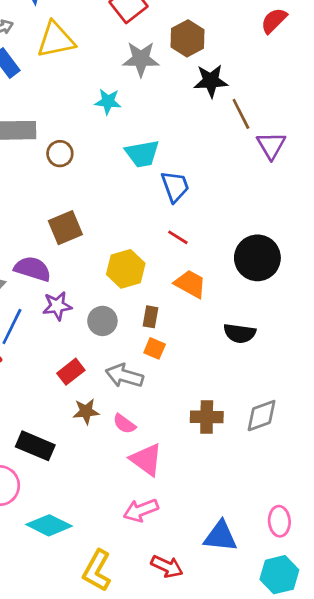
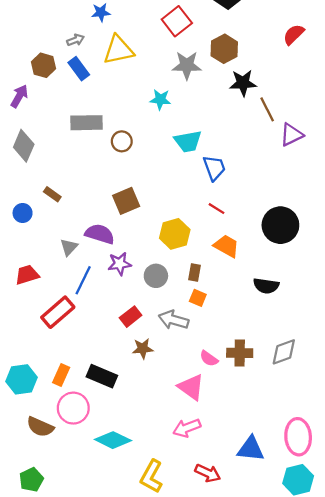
purple triangle: (271, 145) -> (291, 135), turned 35
pink semicircle: (124, 424) -> (209, 358), moved
pink ellipse: (279, 521) -> (298, 437), size x1.5

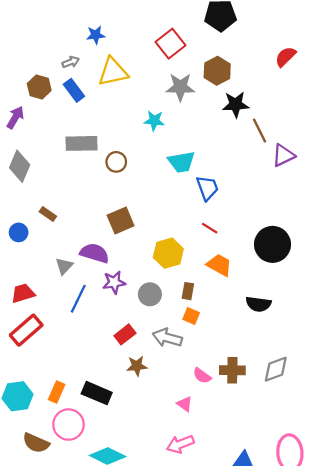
red rectangle: (58, 312) -> (26, 330), moved
pink triangle: (191, 387) -> (185, 404), size x0.6

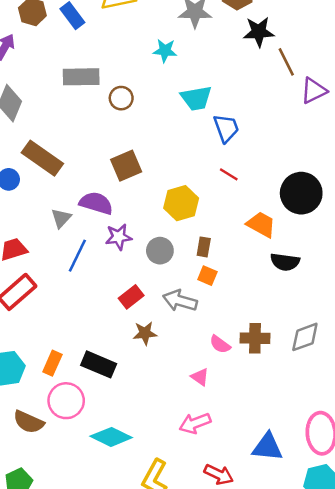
brown rectangle: (48, 214) -> (42, 158), size x2.0
orange trapezoid: (219, 265) -> (261, 224), moved

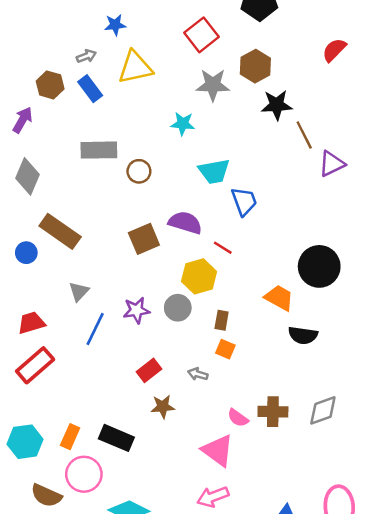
red line: (229, 174) -> (223, 248), moved
purple semicircle: (96, 203) -> (185, 223), moved
gray circle: (160, 251) -> (178, 308), moved
gray arrow: (180, 301) -> (198, 374), size x0.6
pink triangle: (200, 377) -> (218, 450), size x1.8

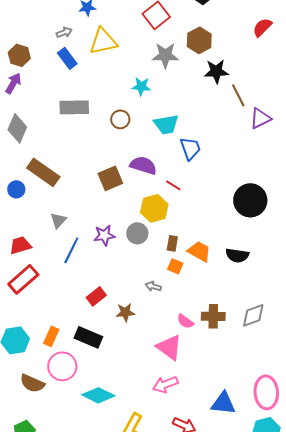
brown hexagon: (50, 85) -> (19, 55), moved
brown circle: (139, 171) -> (120, 119), moved
orange trapezoid: (279, 298) -> (199, 251), moved
red rectangle: (149, 370) -> (96, 296), moved

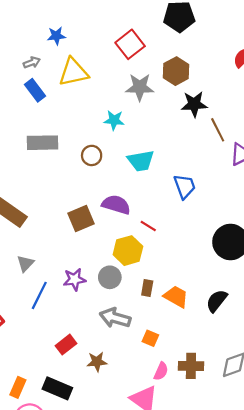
blue trapezoid: (190, 148) -> (185, 186), moved
black semicircle: (237, 255) -> (217, 301), turned 120
orange square: (175, 266) -> (150, 338), moved
gray arrow: (153, 286) -> (115, 318), moved, size x1.8
pink semicircle: (185, 321) -> (161, 371), turned -102

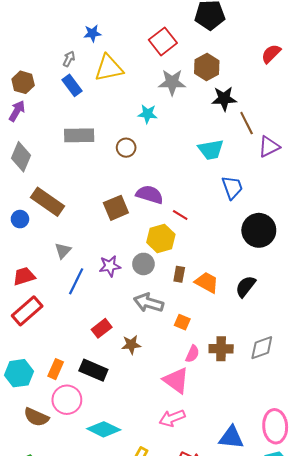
gray arrow: (32, 63) -> (69, 59), turned -42
cyan trapezoid: (141, 161) -> (211, 150), moved
blue trapezoid: (185, 186) -> (232, 187), moved

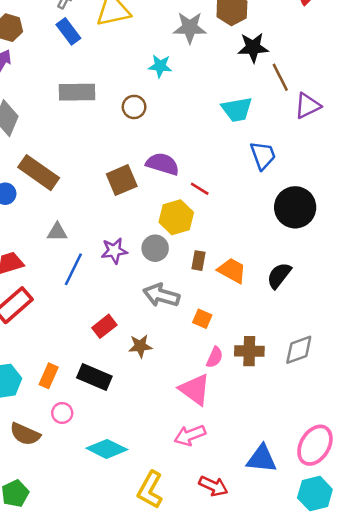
gray triangle: (63, 251) -> (57, 232), turned 48
pink circle: (67, 400) -> (62, 413), size x0.6
pink ellipse: (275, 426) -> (315, 445), turned 36

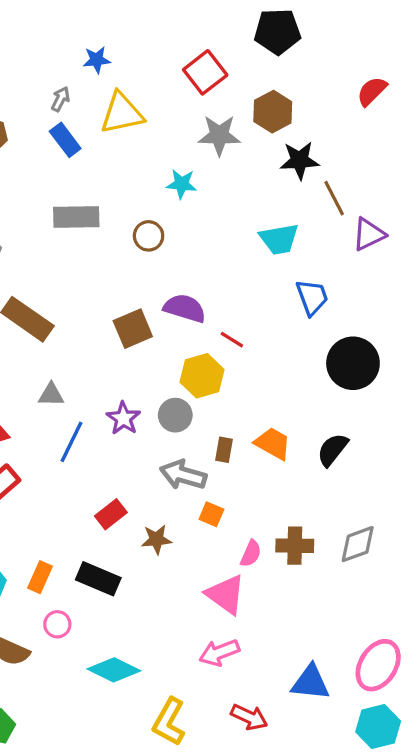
purple star: (114, 251) -> (123, 418), turned -30
brown rectangle: (198, 261) -> (224, 450), moved
orange square: (202, 319) -> (211, 514), moved

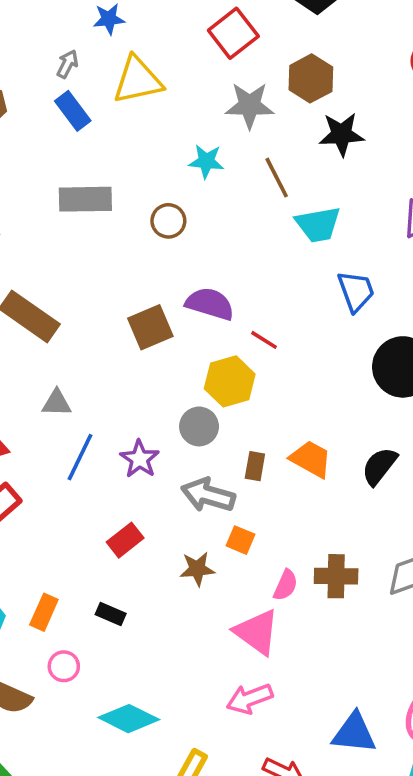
brown line: (334, 198) -> (277, 178), moved
purple star: (123, 418) -> (140, 459), moved
brown star: (156, 539) -> (197, 569), moved
black rectangle: (98, 579) -> (111, 614), size x0.6

